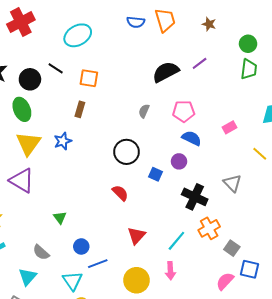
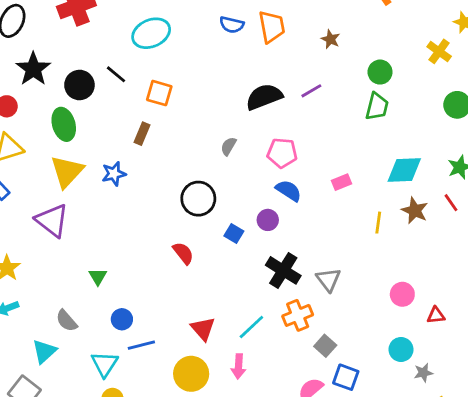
yellow line: (260, 154) -> (378, 223), turned 49
gray triangle: (232, 183) -> (328, 280), moved
red triangle: (136, 236) -> (203, 329), moved, turned -30

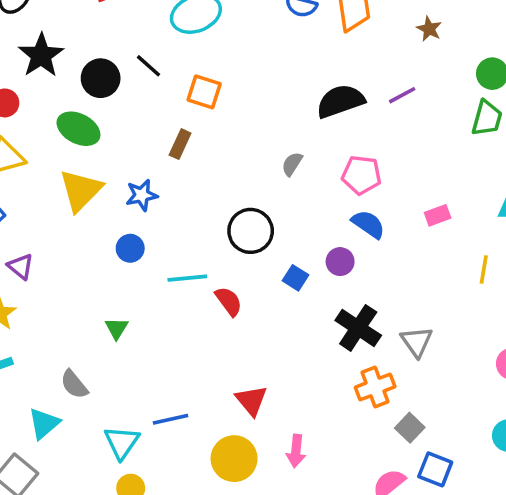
green ellipse: (64, 124) -> (78, 129), turned -48
purple triangle: (52, 220) -> (21, 267), moved, size x0.6
blue circle: (122, 319) -> (130, 248), moved
cyan line: (251, 327) -> (187, 278), moved, turned 36

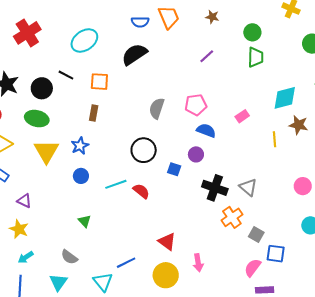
black semicircle: (340, 101) -> (134, 54), moved
gray semicircle: (292, 164) -> (157, 108), size x1.5

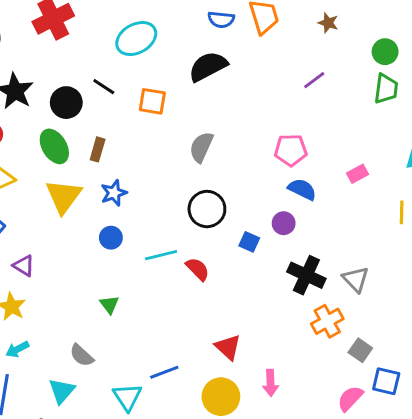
gray semicircle: (157, 108) -> (201, 147), moved
brown rectangle: (94, 113) -> (98, 149), moved
green ellipse: (37, 119) -> (54, 146), turned 40

